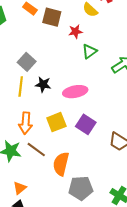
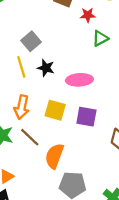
yellow line: (21, 86) -> (21, 67), turned -30
yellow square: (56, 122) -> (55, 110), turned 30
purple square: (86, 124) -> (86, 117), turned -30

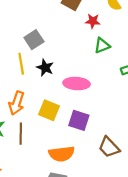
brown line: (30, 137) -> (21, 134), turned 40
orange semicircle: (54, 156) -> (62, 154), moved, turned -125

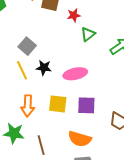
brown line: (21, 134) -> (41, 145), moved
orange semicircle: (62, 154) -> (80, 139), turned 40

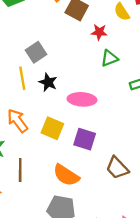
orange arrow: (28, 106) -> (17, 121), turned 125

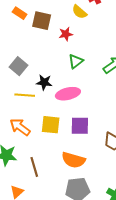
green triangle: (109, 58) -> (76, 61), moved
yellow line: (22, 78) -> (25, 95), moved, turned -60
black star: (48, 82) -> (44, 82), moved

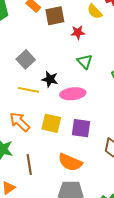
brown square: (42, 21) -> (55, 16), turned -30
green triangle: (76, 61) -> (85, 62), turned -42

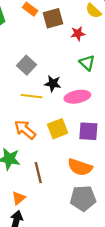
yellow square: (51, 123) -> (58, 129), turned -30

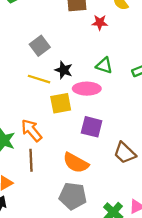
green triangle: (87, 63) -> (104, 65), moved, turned -35
yellow square: (58, 129) -> (61, 103), moved
orange arrow: (25, 130) -> (32, 130), moved

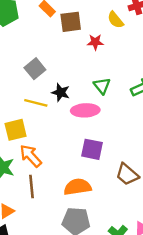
green triangle: (104, 65) -> (102, 86), turned 36
yellow square: (61, 103) -> (16, 130), moved
orange semicircle: (76, 163) -> (78, 187), turned 145

